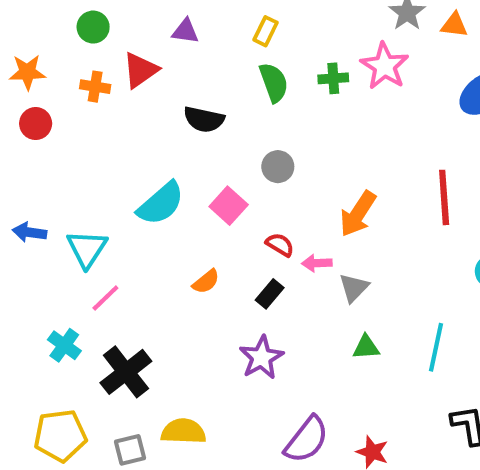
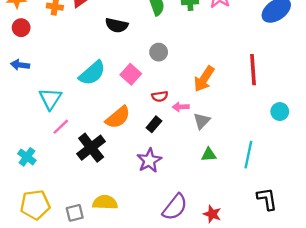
blue arrow: (29, 232) -> (20, 65), moved
red semicircle: (280, 245) -> (160, 96), turned 140
orange semicircle: (206, 282) -> (118, 117), size x1.6
cyan cross: (64, 345) -> (27, 157), moved
black cross: (126, 372) -> (91, 148), moved

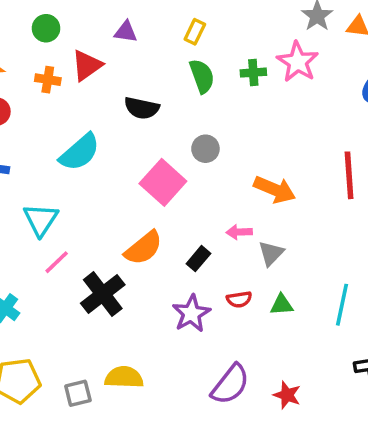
cyan semicircle: (92, 73) -> (80, 152), moved
pink square: (131, 74) -> (163, 182), size x1.4
orange arrow: (204, 79) -> (275, 189), turned -100
red semicircle: (160, 96) -> (239, 299), moved

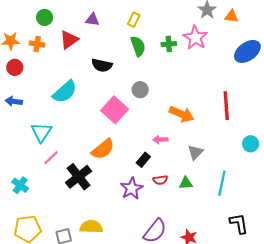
orange cross: (48, 80) -> (37, 44), moved
gray triangle: (271, 253) -> (195, 152), moved
black rectangle: (198, 259) -> (143, 160), moved

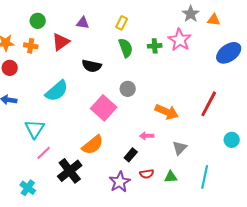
red line: (226, 106) -> (209, 104), turned 32
cyan cross: (20, 185) -> (28, 188), moved

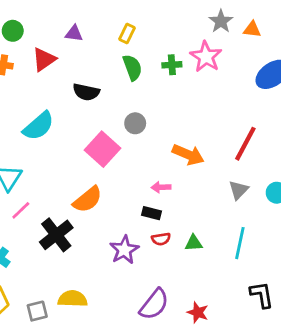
gray triangle: (180, 148) -> (239, 190), moved
black rectangle: (131, 155) -> (151, 213), moved, turned 64

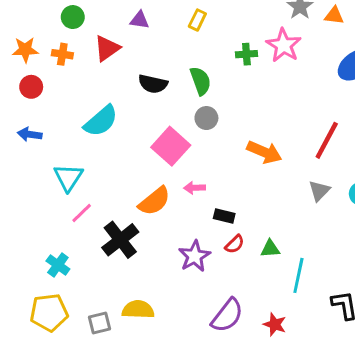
green semicircle: (132, 68) -> (200, 81), moved
pink arrow: (161, 187) -> (195, 188), moved
red semicircle: (161, 239) -> (235, 244), turned -36
cyan line: (240, 243) -> (298, 275), moved

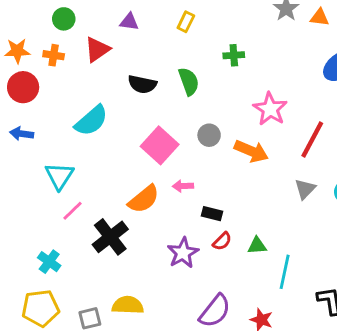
pink star: (284, 45) -> (270, 109), moved
red circle: (31, 87) -> (23, 87), size x1.4
gray circle: (206, 118) -> (209, 135), moved

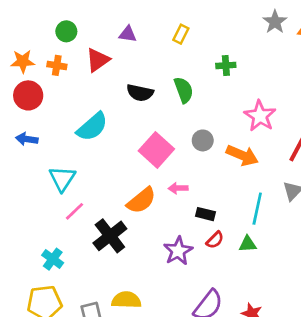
cyan line: (285, 272) -> (257, 209), moved

